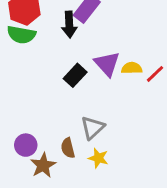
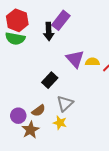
black rectangle: (75, 75) -> (50, 80), moved
brown semicircle: (68, 148) -> (39, 111), moved, turned -112
yellow star: (98, 158) -> (60, 123), moved

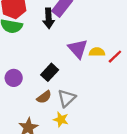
brown semicircle: (39, 111) -> (44, 97), moved
purple circle: (18, 116) -> (14, 78), moved

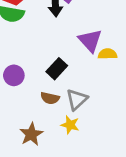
yellow semicircle: (97, 52) -> (108, 54), moved
brown semicircle: (44, 97) -> (50, 98), turned 48

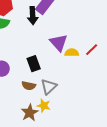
black rectangle: (57, 69) -> (34, 64), turned -63
brown star: (31, 134) -> (30, 113), moved

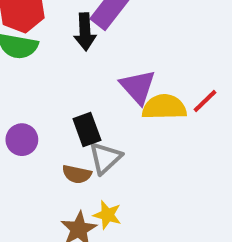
yellow semicircle: (72, 53) -> (164, 107), size x1.5
gray triangle: (49, 87) -> (105, 158), moved

